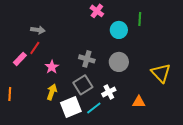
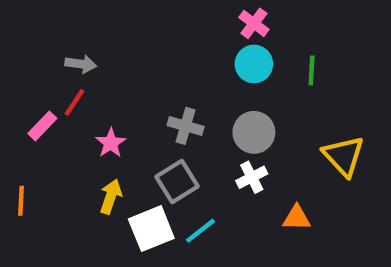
pink cross: (97, 11) -> (254, 23), moved
green line: (140, 19) -> (312, 70), moved
white cross: (109, 92) -> (252, 177), moved

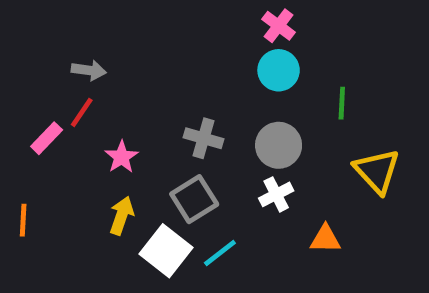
green line: (312, 70) -> (342, 103), moved
white square: (151, 229) -> (166, 251), turned -30

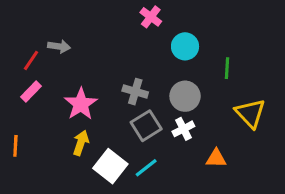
pink cross: (279, 26) -> (151, 17), moved
red line: (82, 112) -> (31, 60), moved
pink star: (122, 157) -> (81, 104), size x1.5
gray square: (194, 199) -> (146, 126), moved

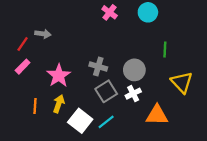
cyan circle: (185, 46) -> (148, 12), moved
orange line: (15, 146) -> (35, 106), moved
orange triangle: (216, 158) -> (157, 115), size x1.5

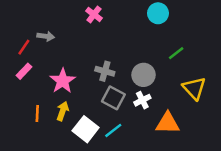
pink cross: (110, 12) -> (94, 14), moved
green line: (165, 50) -> (176, 53), turned 49
gray square: (106, 91) -> (113, 98), turned -30

